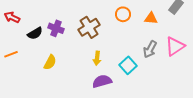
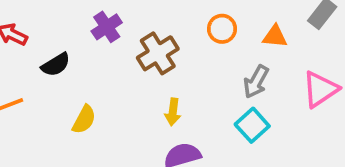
purple cross: (56, 28) -> (107, 27), moved, turned 35
gray arrow: (150, 49) -> (256, 82), moved
cyan square: (128, 65) -> (252, 125), moved

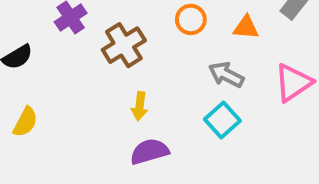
gray arrow: (256, 82) -> (226, 75), turned 88
yellow semicircle: (84, 119) -> (25, 122), moved

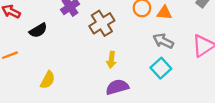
orange triangle: (246, 27) -> (164, 13), moved
yellow semicircle: (25, 122) -> (48, 80), moved

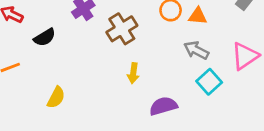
cyan square: (161, 68) -> (209, 82), moved
purple semicircle: (117, 87) -> (163, 106), moved

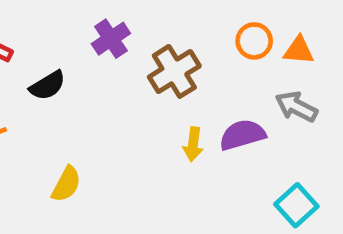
cyan square: (209, 82) -> (296, 205), moved
purple semicircle: (163, 106) -> (242, 135), moved

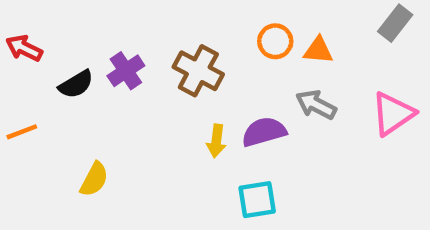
purple cross: (111, 39) -> (126, 71), moved
brown cross: (174, 71) -> (198, 71), turned -30
cyan square: (296, 205) -> (257, 200), moved, turned 33

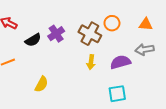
orange circle: (275, 41) -> (112, 23), moved
gray arrow: (316, 105) -> (145, 49), turned -36
yellow arrow: (216, 141) -> (91, 62), moved

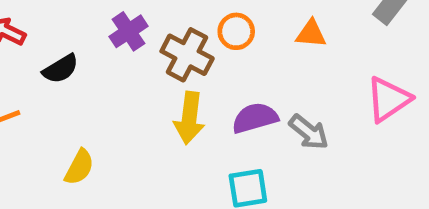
purple cross: (56, 34) -> (128, 31), moved
gray arrow: (145, 49) -> (309, 132), moved, turned -132
yellow arrow: (91, 62) -> (189, 118), size x1.5

